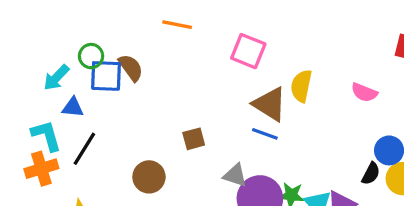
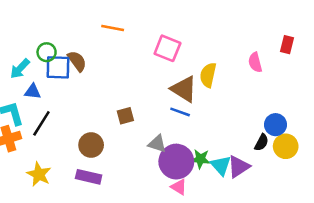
pink semicircle: (364, 92) -> (255, 62), moved, turned 54

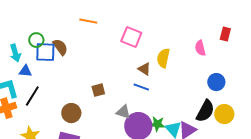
cyan arrow: (20, 69) -> (15, 53), turned -60
brown triangle: (184, 89) -> (144, 69), size x0.6
blue circle: (275, 125) -> (216, 82), moved
black semicircle: (261, 142) -> (205, 111), size x1.6

